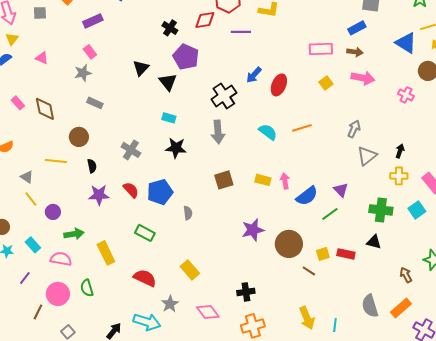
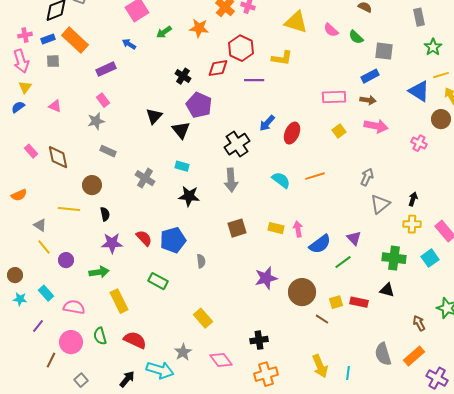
gray cross: (131, 150) -> (145, 178), moved
green arrow: (74, 234) -> (99, 272), moved
red semicircle: (145, 278) -> (135, 340), moved

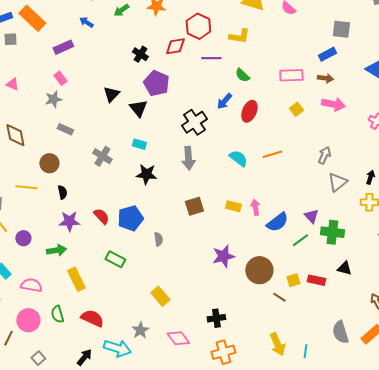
green semicircle: (356, 37) -> (242, 75), moved
green cross: (394, 258) -> (332, 232), moved

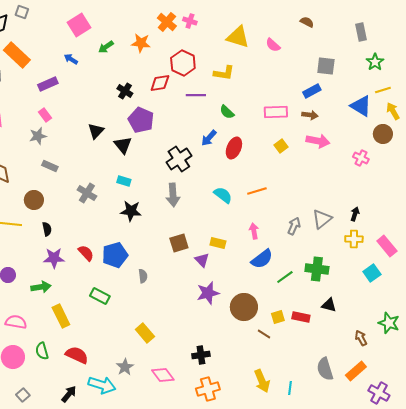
gray arrow: (324, 155) -> (294, 226), moved
pink arrow: (255, 207) -> (254, 231), moved
purple triangle: (311, 216) -> (202, 260), moved

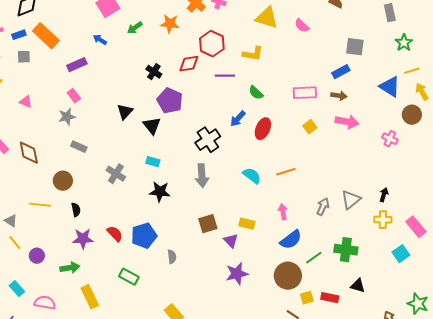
brown circle: (244, 307) -> (288, 276), moved

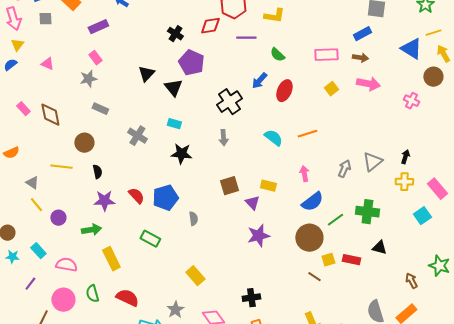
gray arrow: (202, 176) -> (223, 138), size x0.7

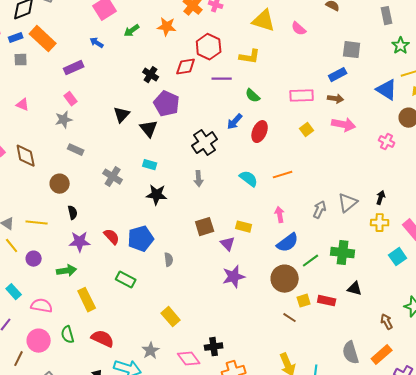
yellow line: (61, 167) -> (37, 223), moved
black cross: (251, 298) -> (214, 347), moved

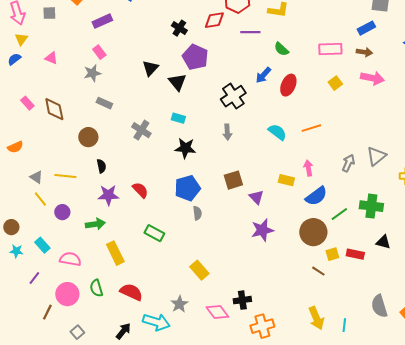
yellow rectangle: (244, 227) -> (286, 180), moved
blue pentagon: (141, 239) -> (187, 188), moved

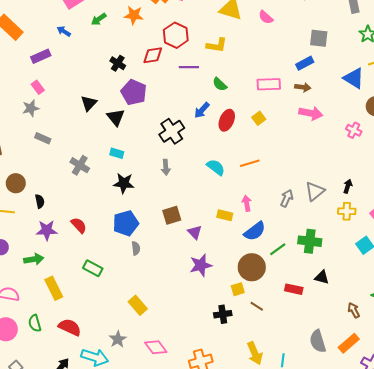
yellow square: (335, 83) -> (259, 118), moved
brown circle: (88, 137) -> (16, 183), moved
yellow square: (332, 254) -> (238, 289), moved
black cross: (242, 300) -> (223, 314), moved

